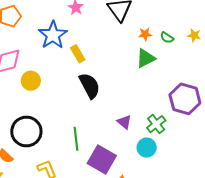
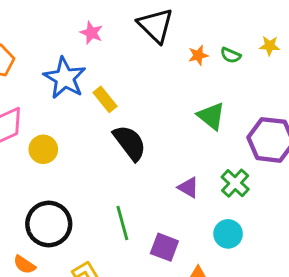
green triangle: (146, 58) -> (211, 116), moved, turned -45
cyan circle: (147, 148) -> (228, 234), moved
purple square: (102, 160) -> (164, 247), size x0.7

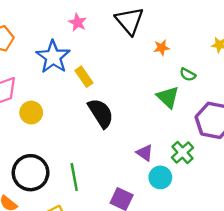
green semicircle: (231, 55) -> (188, 75), moved
green line: (122, 223) -> (74, 177), moved
cyan circle: (228, 234) -> (160, 177), moved

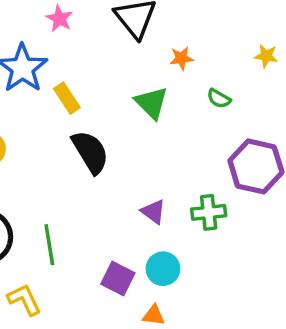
green triangle: (168, 97) -> (151, 103), moved
green cross: (182, 152) -> (209, 212), turned 35
cyan circle: (160, 177) -> (163, 269), moved

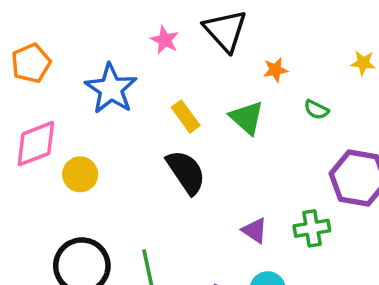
pink star: (59, 19) -> (165, 40), moved
yellow rectangle: (67, 98) -> (186, 116), moved

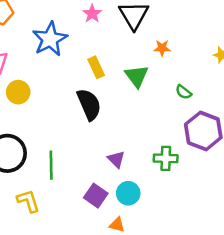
green semicircle: (316, 110) -> (184, 92), moved
purple triangle: (255, 230) -> (116, 159), moved

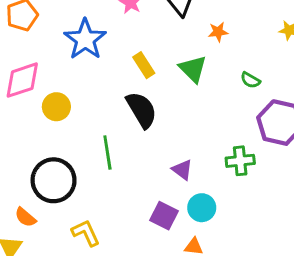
green line: (51, 165) -> (107, 152), moved

